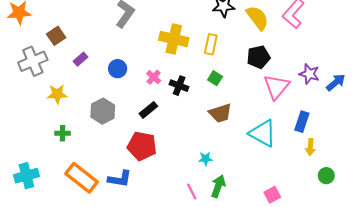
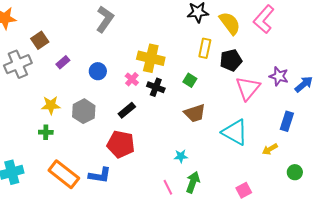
yellow cross: (174, 39) -> (151, 58), moved
yellow rectangle: (211, 44) -> (205, 48), moved
yellow star: (57, 94) -> (51, 105), moved
blue rectangle: (302, 122) -> (287, 121), moved
yellow arrow: (310, 147) -> (270, 149), moved, turned 56

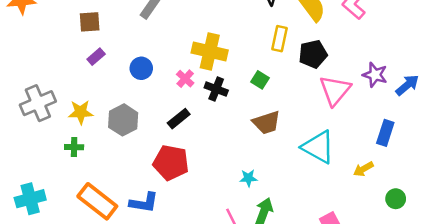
brown square: (40, 40) -> (90, 22), moved, turned 30
gray cross: (18, 64) -> (38, 103), moved

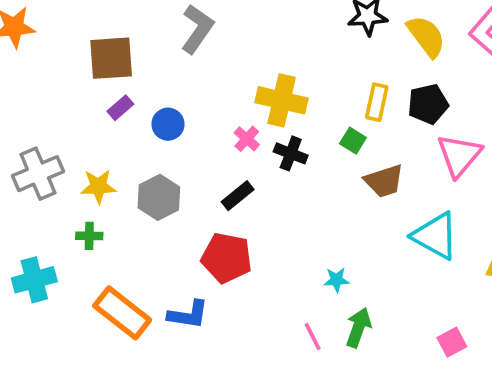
brown square: (90, 22) -> (111, 58), size x1.5
yellow rectangle: (279, 39) -> (377, 102), moved
blue circle: (141, 68) -> (168, 124), moved
brown trapezoid: (267, 123) -> (384, 181), moved
cyan cross: (30, 199) -> (34, 280), moved

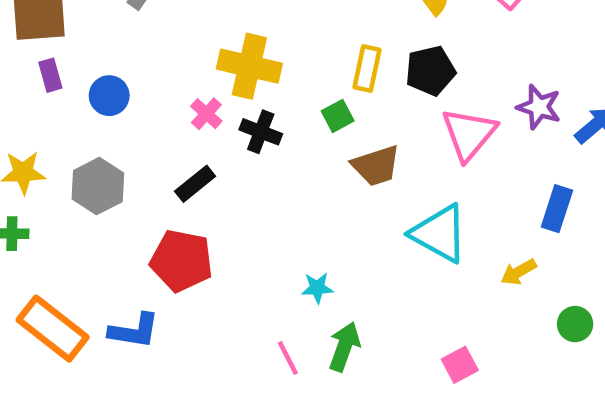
purple rectangle: (120, 108) -> (50, 75), turned -65
green square: (353, 141) -> (338, 116), turned 30

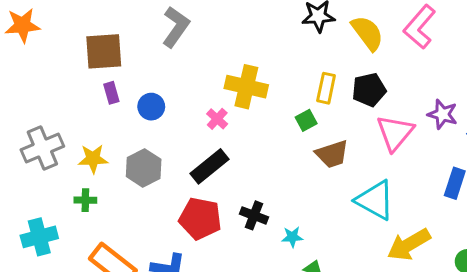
black cross: (261, 132) -> (254, 215), moved
black rectangle: (195, 184) -> (210, 166), size x1.4
yellow arrow: (519, 272) -> (409, 245), moved, size x1.8

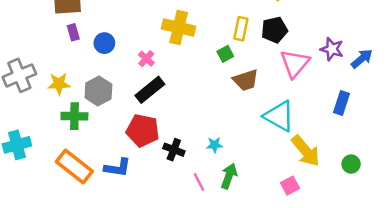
pink cross: (217, 119) -> (146, 59), moved
green cross: (85, 200) -> (74, 116), moved, size x1.5
black cross: (254, 215) -> (174, 150), moved
yellow arrow: (409, 245) -> (306, 151), turned -100

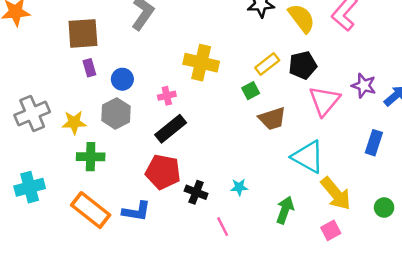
yellow rectangle: (241, 29) -> (267, 64), turned 40
pink cross: (146, 59) -> (167, 96), turned 35
gray hexagon: (98, 91) -> (116, 113), moved
green arrow: (229, 176) -> (285, 210), moved
pink square: (290, 186) -> (331, 230), moved

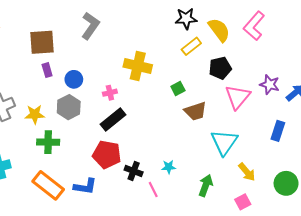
yellow rectangle: (267, 64) -> (191, 46), moved
cyan triangle: (308, 157) -> (224, 142), turned 36
yellow arrow: (336, 194) -> (247, 172), size x0.7
green circle: (384, 208) -> (286, 183), size x1.5
pink line: (223, 227) -> (153, 190), moved

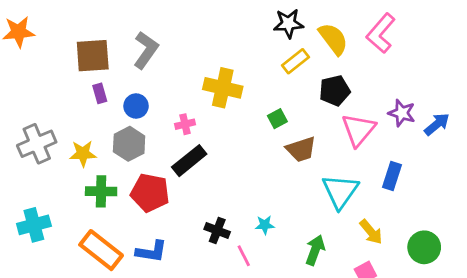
gray L-shape: (90, 26) -> (146, 50), moved
blue rectangle: (278, 131) -> (392, 176), moved
red pentagon: (107, 155) -> (150, 193), moved

